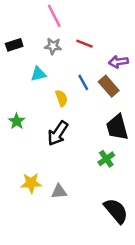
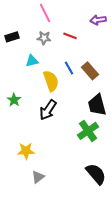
purple arrow: (118, 62) -> (98, 20), moved
yellow semicircle: (61, 98) -> (51, 81), size x1.5
green cross: (106, 159) -> (88, 131), size x1.5
gray triangle: (59, 191) -> (38, 177), moved, turned -32

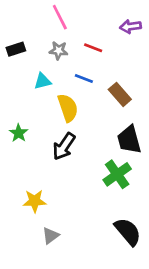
blue line: (69, 68) -> (84, 78), moved, turned -40

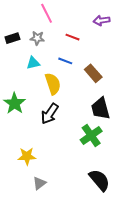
gray star: (59, 50) -> (37, 38), moved
green star: (19, 133) -> (14, 103), size x1.5

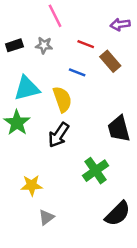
cyan triangle: (33, 63) -> (27, 88), moved, size x1.6
brown rectangle: (93, 73) -> (110, 61), moved
green cross: (91, 136) -> (96, 171), moved
black semicircle: (99, 180) -> (118, 214), turned 85

